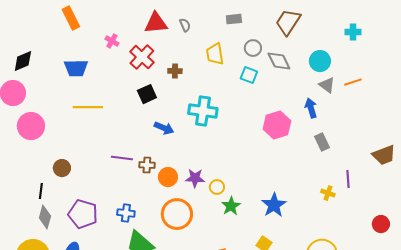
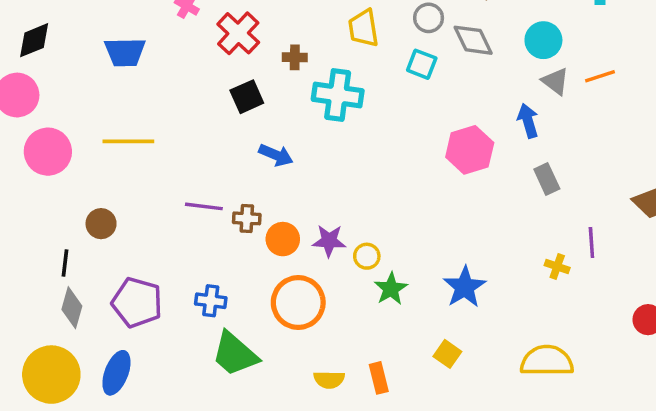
yellow line: (88, 107) -> (128, 141), moved
cyan cross: (203, 111) -> (338, 95), moved

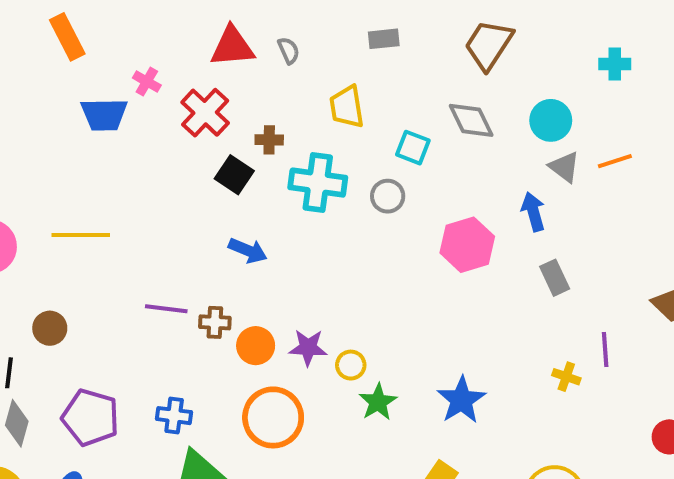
gray circle: (429, 18) -> (388, 196), moved
blue trapezoid: (125, 52) -> (104, 115), moved
black square: (247, 97) -> (234, 175), moved, turned -32

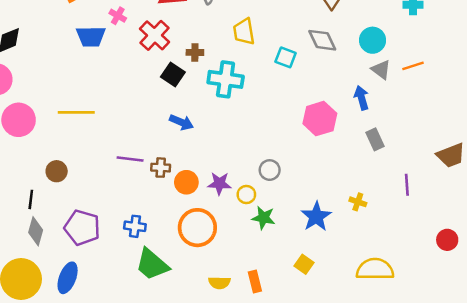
gray circle: (388, 196) -> (270, 170), moved
yellow cross: (566, 377) -> (358, 202), moved
green star: (378, 402) -> (264, 218), turned -30

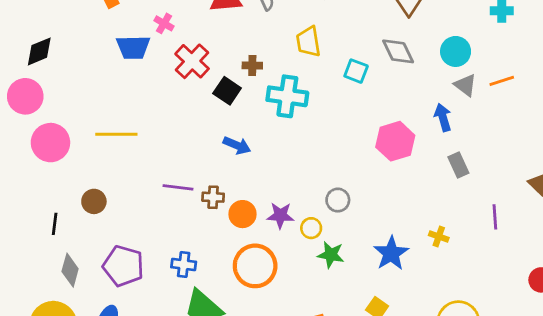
red cross: (155, 35) -> (192, 61), moved
black line: (31, 199) -> (55, 224), moved

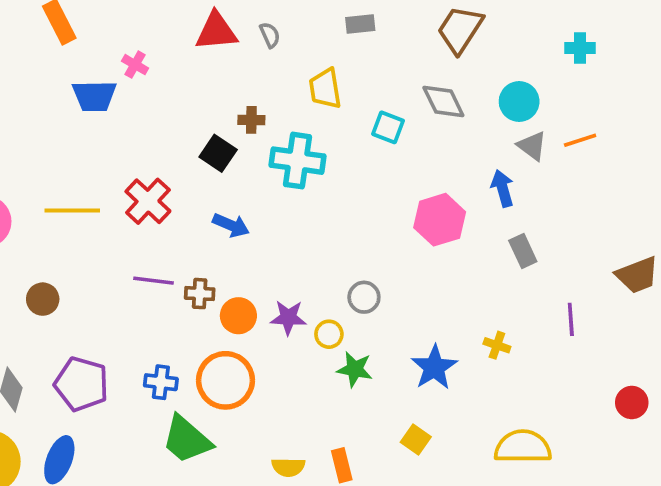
red cross: (192, 61) -> (148, 201), moved
orange circle: (255, 266) -> (226, 380), moved

